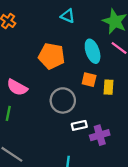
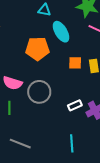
cyan ellipse: (93, 51) -> (61, 32), moved
gray circle: (63, 100) -> (39, 92), moved

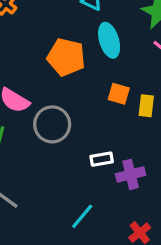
cyan line: (72, 143) -> (82, 216), turned 30

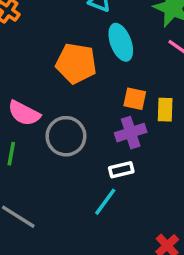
purple cross: (131, 174) -> (131, 133), moved
cyan line: (82, 216) -> (105, 202), moved

